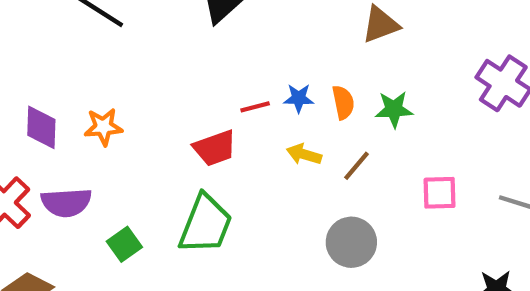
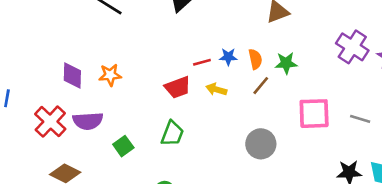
yellow arrow: (304, 154) -> (216, 89), moved
brown line: (356, 166) -> (261, 86), moved
pink square: (439, 193) -> (314, 114), size x1.5
green trapezoid: (205, 224) -> (172, 134), size x0.7

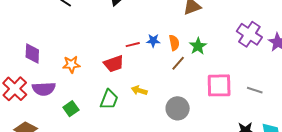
green star: (286, 63) -> (198, 46), turned -30
orange star: (110, 75) -> (71, 64), moved
yellow arrow: (216, 89) -> (139, 90), moved

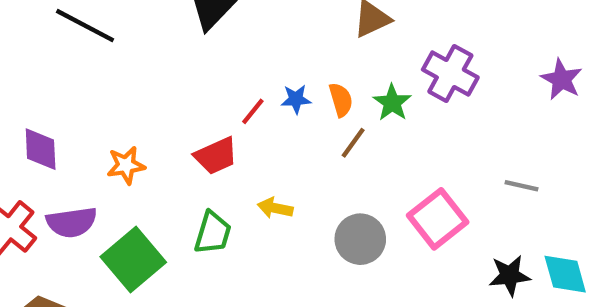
purple cross: (249, 34) -> (450, 73), moved
red line: (133, 45) -> (253, 111), turned -32
pink square: (219, 85) -> (438, 219), moved, turned -32
green square: (71, 109) -> (133, 260), size x1.8

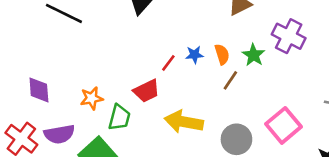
yellow arrow: (275, 208) -> (184, 122), size x1.8
green trapezoid: (213, 233) -> (119, 118), moved

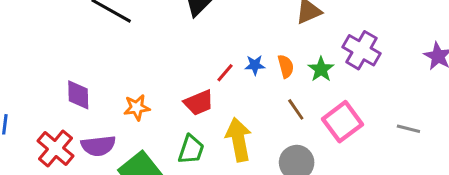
brown line: (230, 80) -> (296, 109), moved, turned -72
green trapezoid: (119, 118) -> (191, 149), moved
yellow arrow: (184, 122) -> (239, 140), turned 66
pink square: (283, 125) -> (342, 122), moved

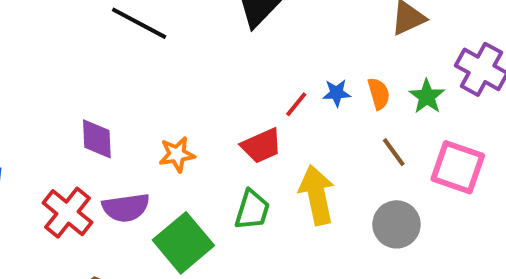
pink square: (342, 122) -> (458, 167), turned -33

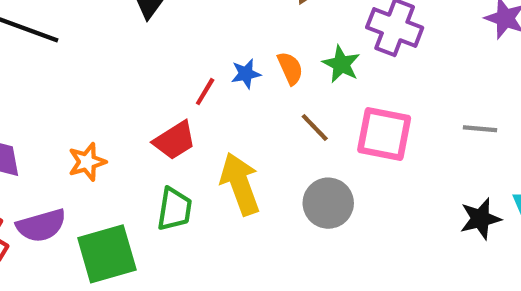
green square: (183, 243) -> (107, 254), turned 32

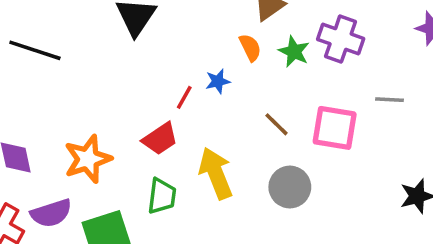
green star: (341, 64) -> (294, 52), moved
orange semicircle: (290, 68) -> (250, 48), moved
gray line: (480, 129) -> (390, 100), moved
orange star: (87, 162) -> (88, 159), size x1.5

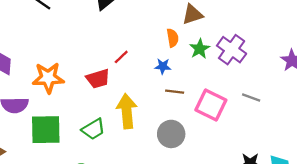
blue star: (218, 81) -> (163, 66), moved
brown line: (277, 124) -> (175, 92), turned -54
green trapezoid: (162, 196) -> (93, 129), moved, turned 35

